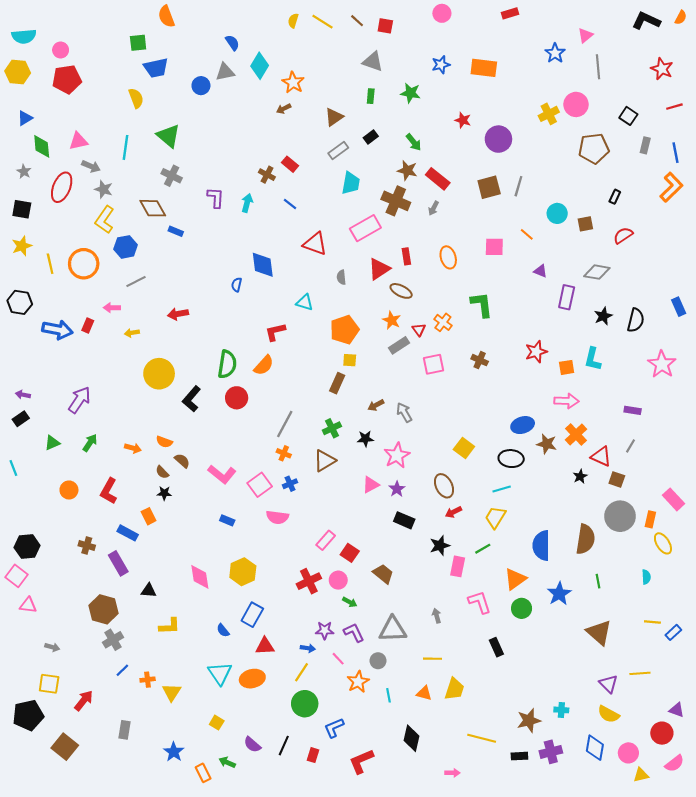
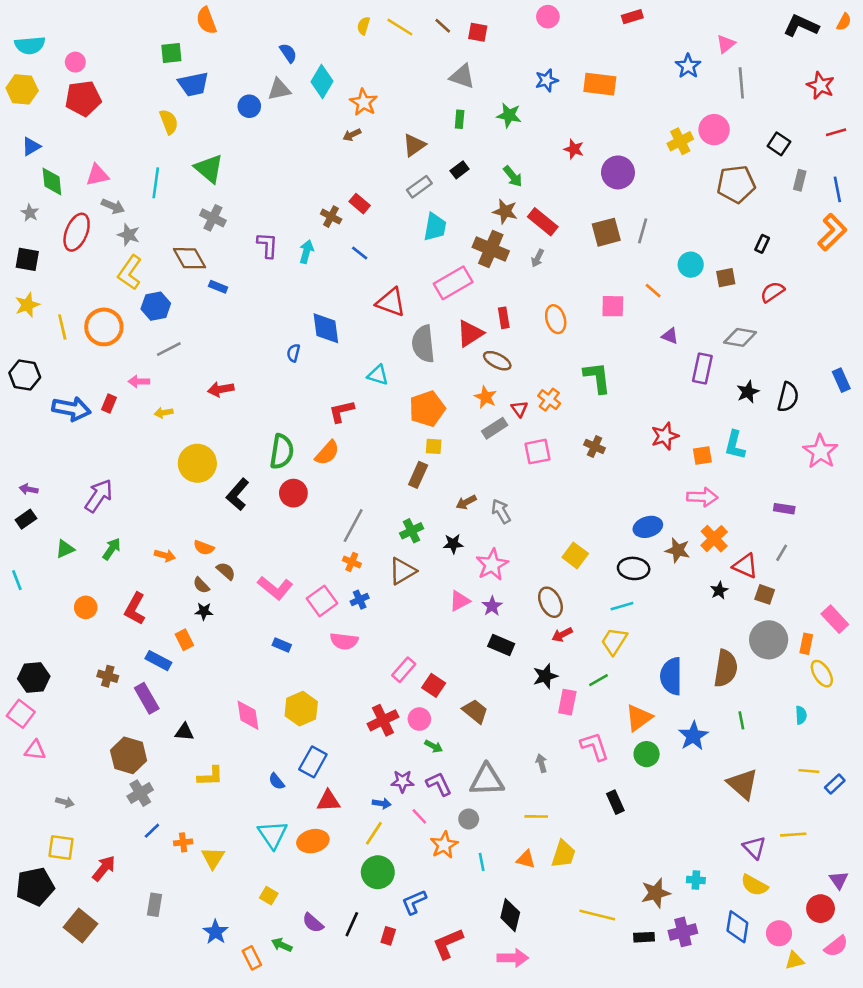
gray semicircle: (341, 277) -> (423, 344), size x2.0
purple triangle: (677, 710) -> (839, 880), turned 35
pink arrow: (452, 773) -> (513, 958), moved, size x1.6

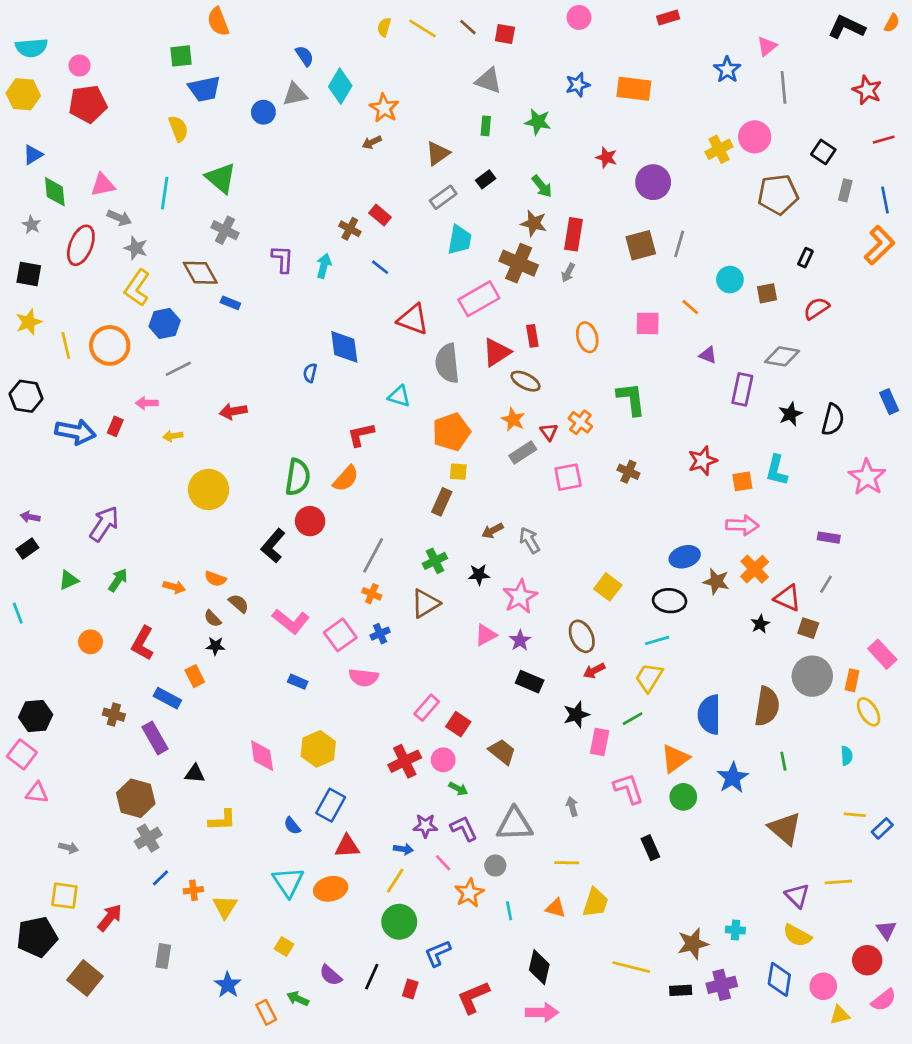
red rectangle: (543, 222) -> (574, 234), turned 60
black L-shape: (238, 494) -> (273, 546), moved

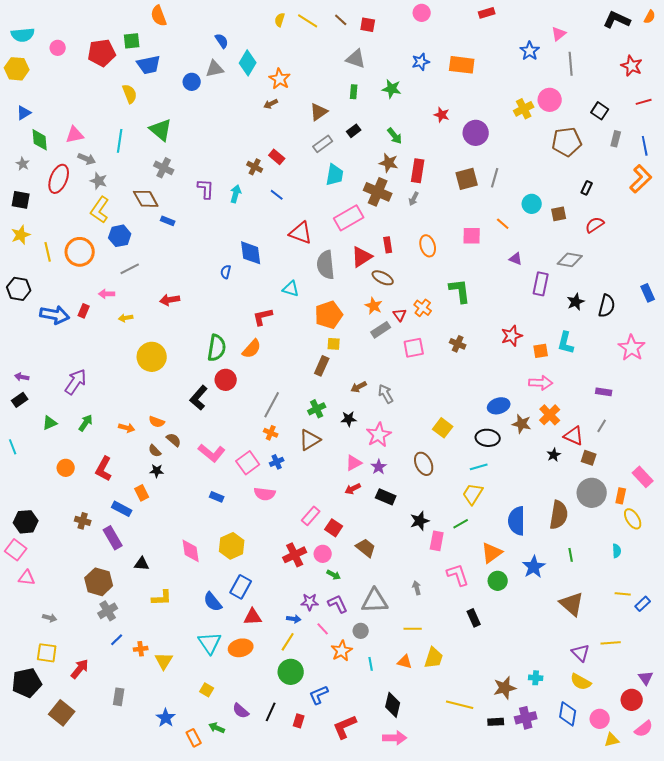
red pentagon: (88, 104) -> (102, 53), moved
red arrow: (594, 671) -> (353, 489), moved
blue semicircle: (292, 826) -> (213, 602), size x1.5

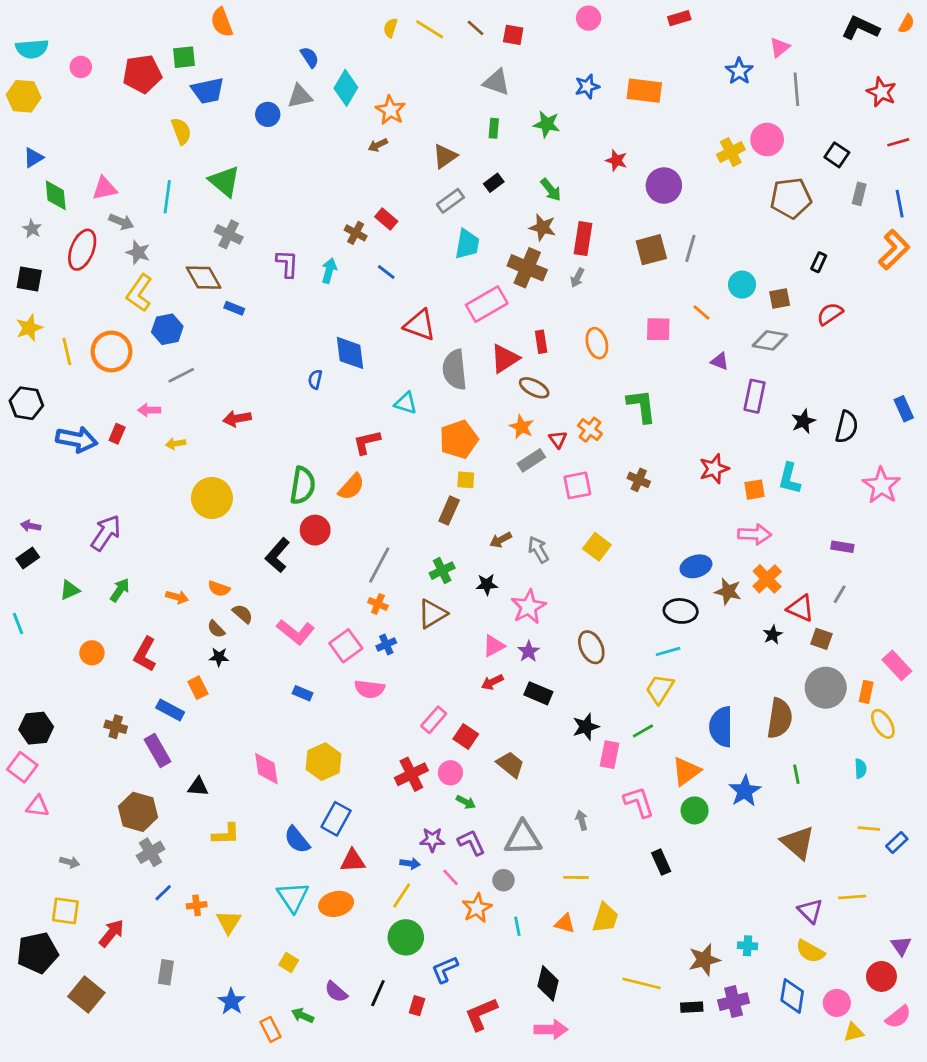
gray diamond: (570, 260) -> (770, 340), moved
yellow square: (443, 428) -> (597, 547), moved

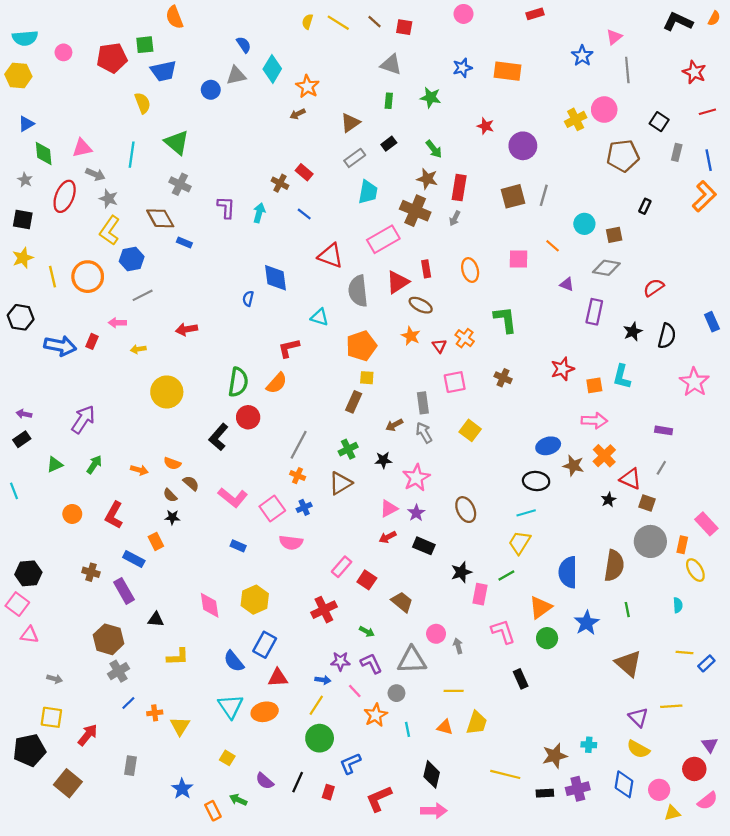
red semicircle: (830, 314) -> (654, 288), moved
gray rectangle: (531, 460) -> (423, 403), moved, turned -65
pink circle: (450, 773) -> (436, 634), moved

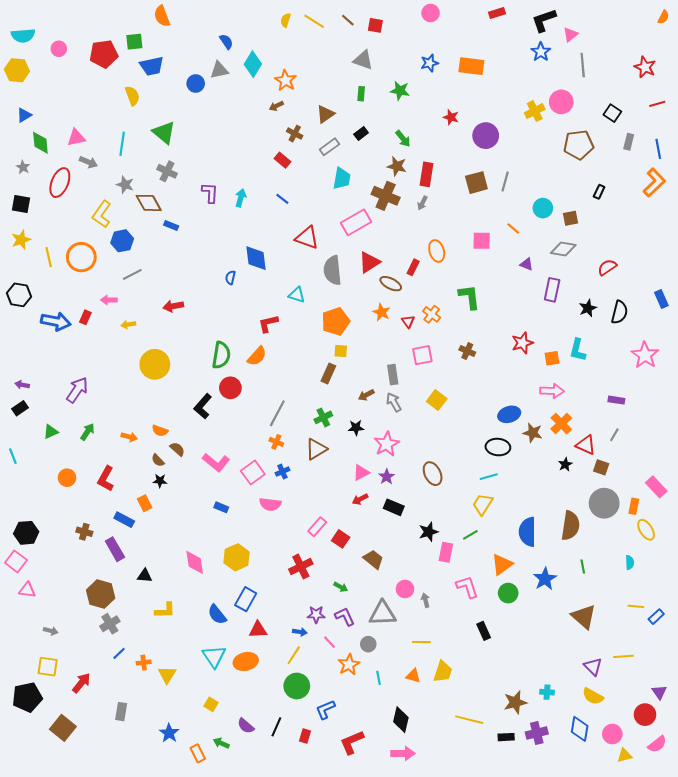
black L-shape: (678, 22) -> (544, 20), moved, turned -44
brown cross: (280, 183) -> (295, 134), moved
gray star: (109, 199) -> (125, 185), moved
red rectangle: (426, 269) -> (413, 267), moved, turned 35

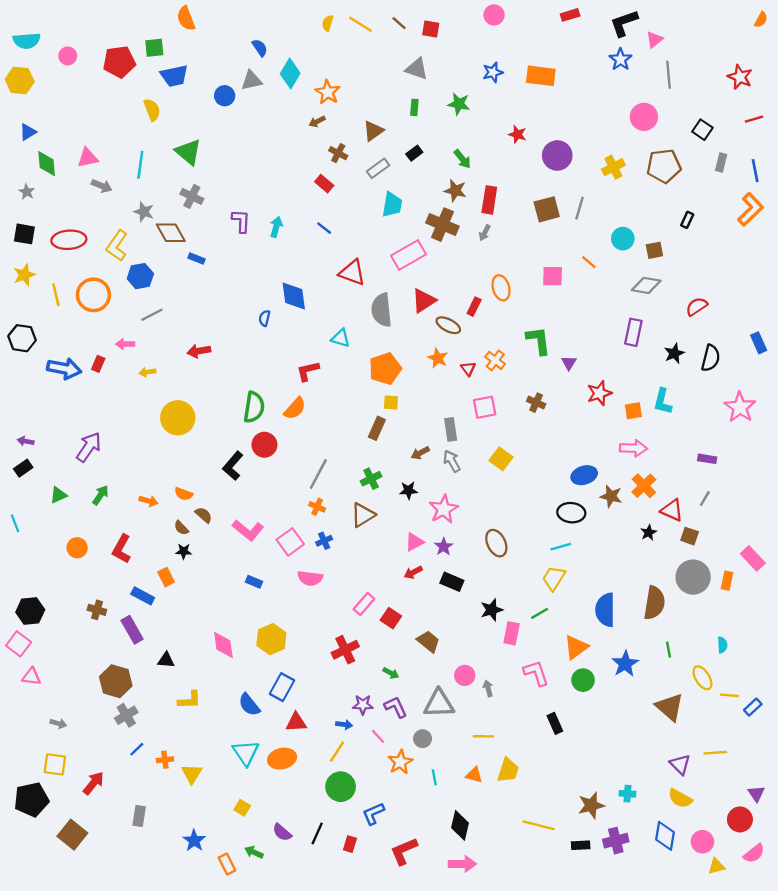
yellow cross: (535, 111) -> (613, 167), moved
red ellipse: (60, 183) -> (69, 240), moved, turned 64
purple triangle: (527, 264) -> (569, 363), moved, turned 40
yellow ellipse: (646, 530) -> (702, 678), moved

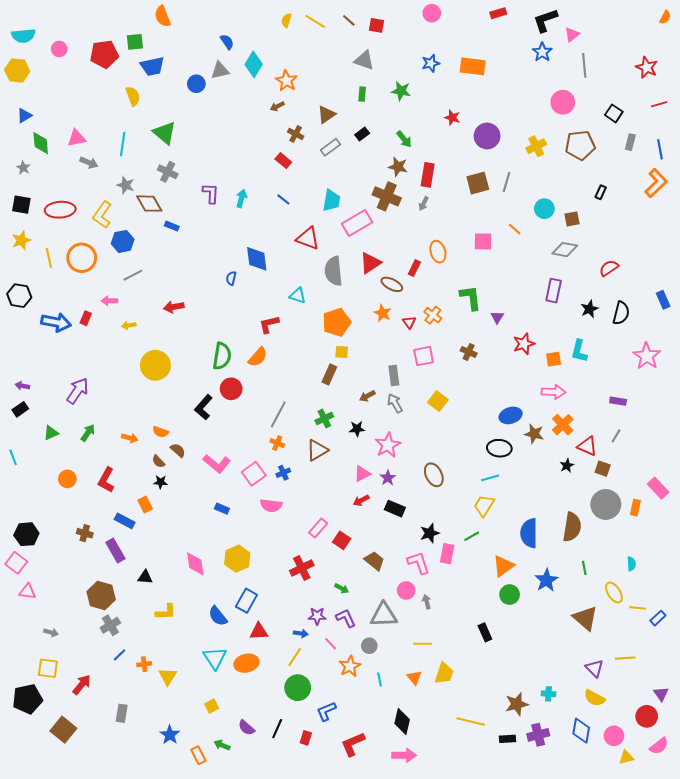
cyan trapezoid: (392, 205) -> (331, 200), moved
pink L-shape: (536, 673) -> (418, 563), moved
orange triangle: (474, 775) -> (414, 677), turned 35
yellow square: (242, 808) -> (212, 706), turned 32

